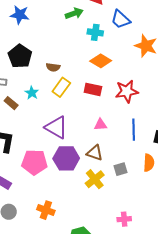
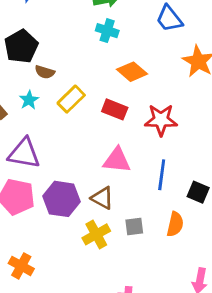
cyan cross: (95, 32) -> (107, 31), moved
brown semicircle: (53, 67) -> (45, 72), moved
pink triangle: (100, 125) -> (117, 160), size x1.5
purple triangle: (56, 127) -> (24, 153), moved, turned -30

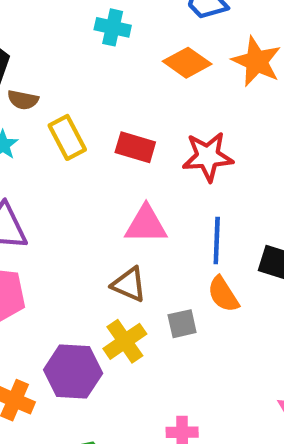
orange diamond: (132, 72) -> (187, 63), moved
yellow rectangle: (71, 99) -> (67, 137), turned -68
purple hexagon: (61, 199) -> (73, 371), moved
orange semicircle: (175, 224) -> (223, 294), moved, turned 140

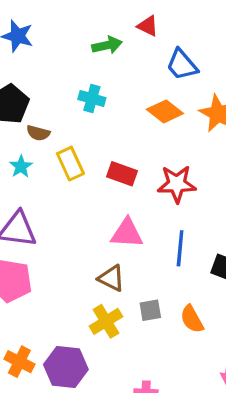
cyan cross: (113, 27) -> (92, 99), moved
orange semicircle: (223, 294) -> (192, 319), moved
purple hexagon: (73, 371) -> (66, 367), moved

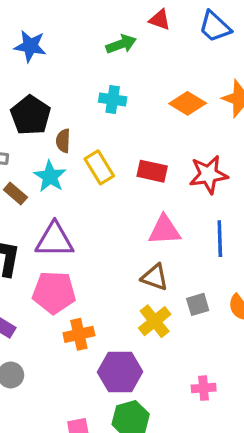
blue trapezoid: (182, 65) -> (215, 27), moved
brown semicircle: (38, 133) -> (63, 141), turned 85
cyan star: (21, 167) -> (50, 177), size x1.4
orange cross: (19, 362) -> (79, 334), moved, turned -32

